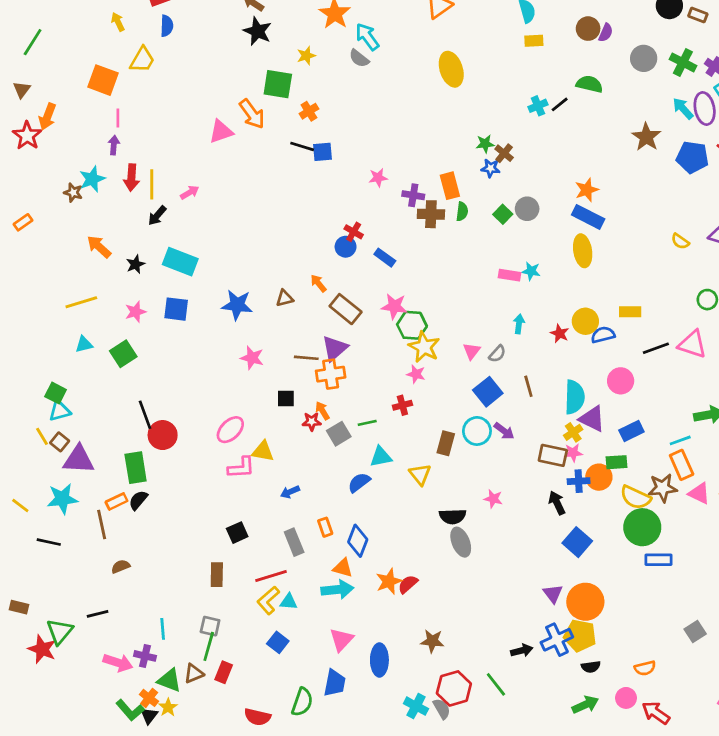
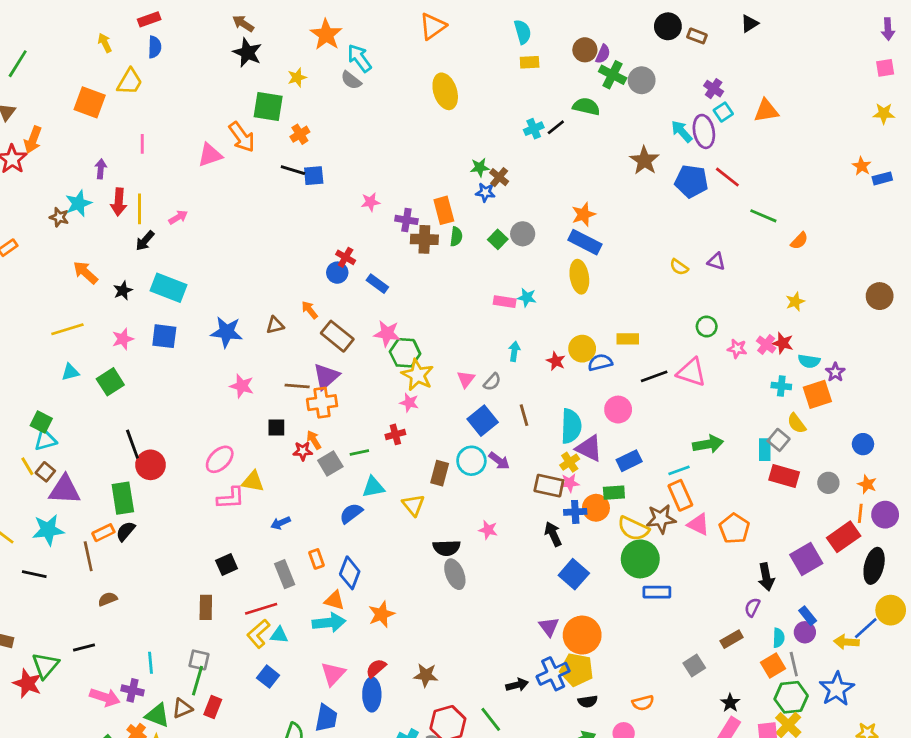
green cross: (683, 62) -> (613, 75), moved
pink line: (118, 118) -> (142, 144), moved
red semicircle: (408, 584) -> (376, 668), moved

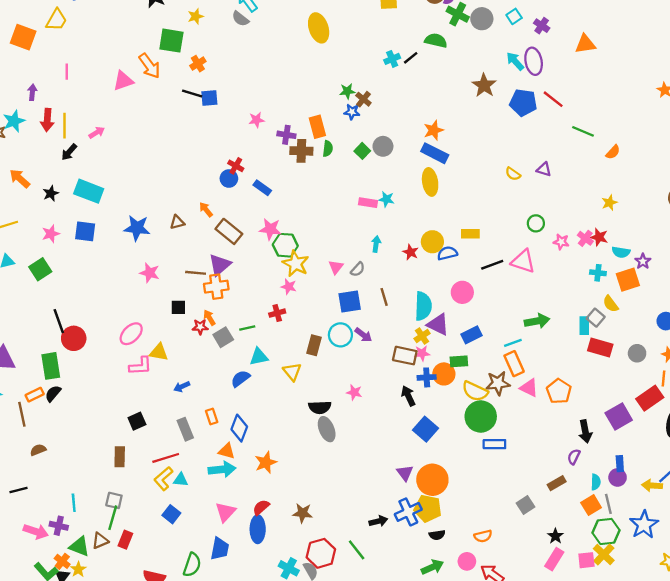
cyan square: (723, 112) -> (514, 16), moved
blue square: (483, 421) -> (350, 302), turned 30
blue rectangle: (808, 616) -> (620, 464), turned 35

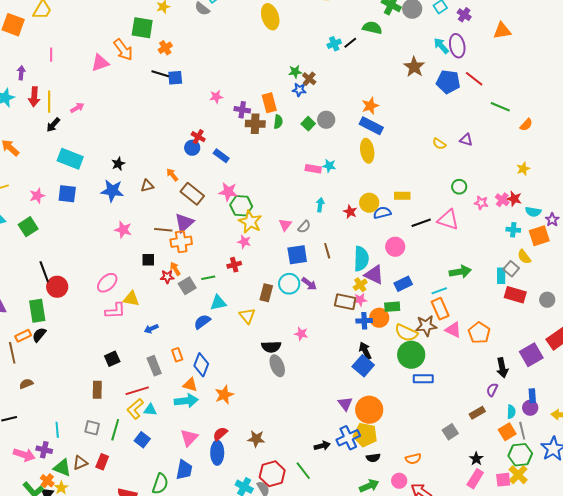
black star: (51, 193) -> (118, 164), moved
black arrow: (408, 396) -> (365, 351), moved
green line: (113, 518) -> (115, 430), moved

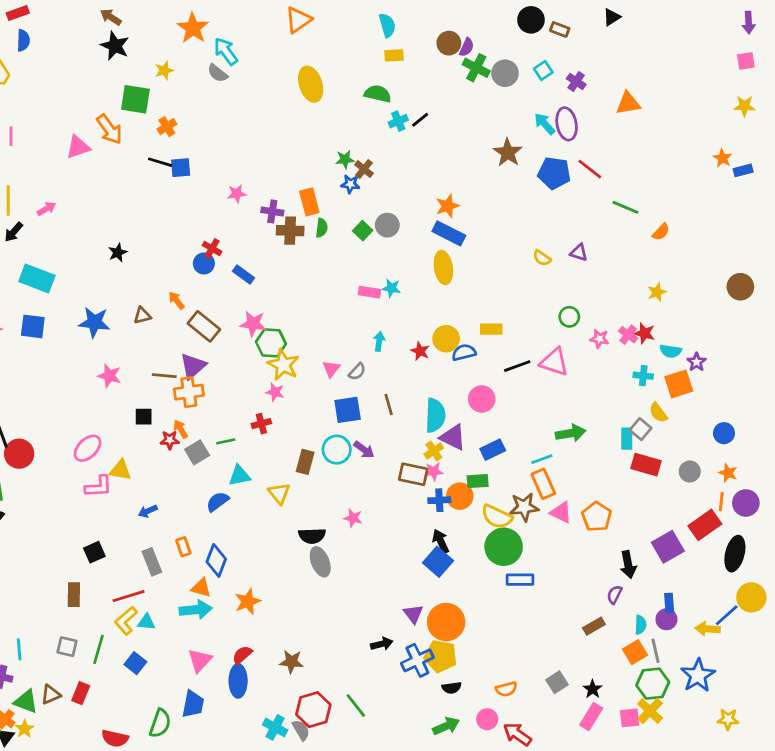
green semicircle: (372, 28) -> (378, 94), moved
black star: (118, 164) -> (118, 253), moved
gray square: (450, 432) -> (557, 682), moved
black arrow: (322, 446) -> (382, 644), moved

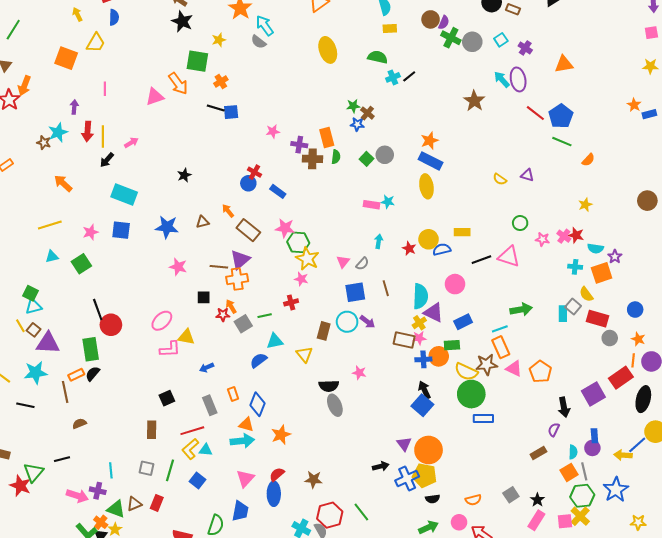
blue pentagon: (554, 173) -> (561, 116), moved, turned 30
red rectangle: (646, 465) -> (597, 319), moved

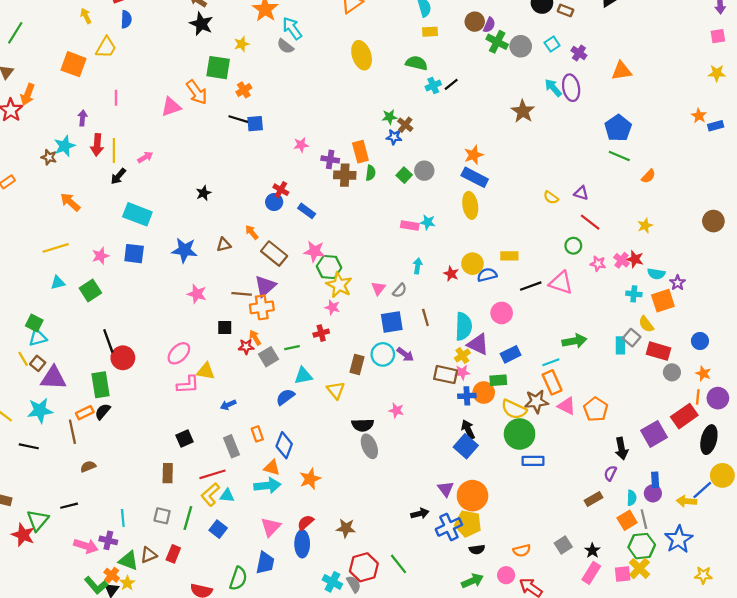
red line: (535, 113) -> (590, 222), moved

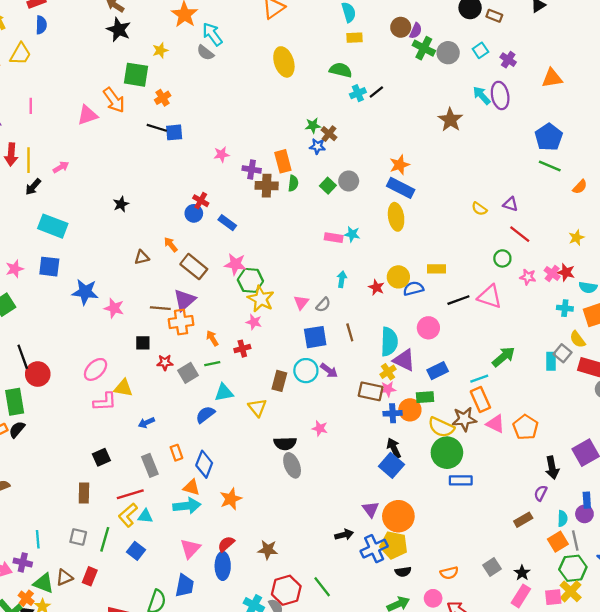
blue star: (184, 250) -> (85, 292), moved
orange arrow: (255, 338) -> (212, 338), moved
green arrow: (574, 341) -> (504, 357), turned -30

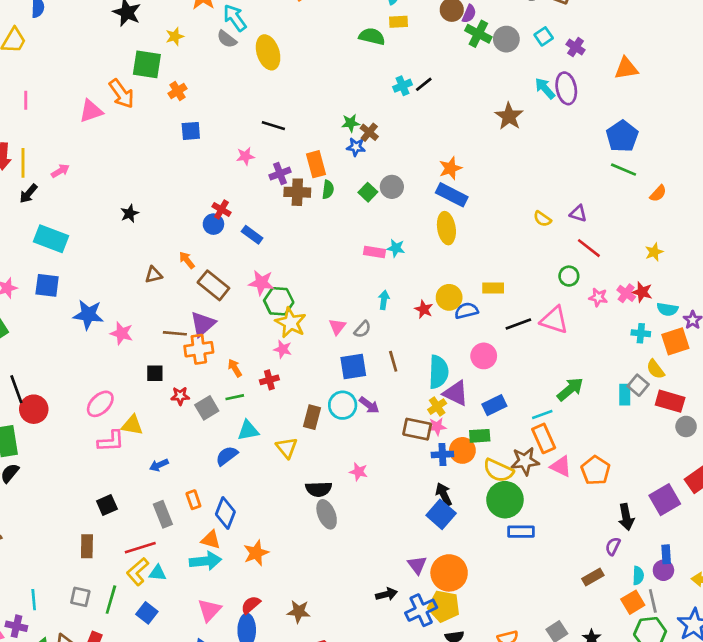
yellow ellipse: (284, 62) -> (268, 52), moved
green semicircle: (341, 70) -> (372, 36), moved
black line: (157, 128) -> (273, 126), moved
purple cross: (252, 169) -> (280, 174), turned -30

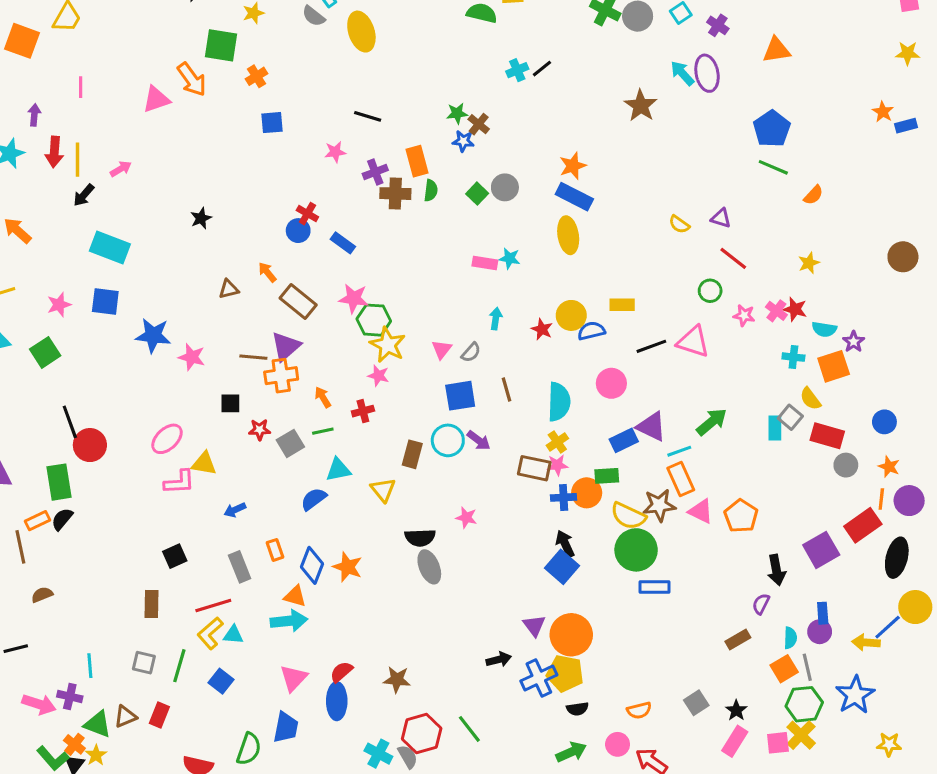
purple triangle: (456, 393) -> (651, 427), moved
orange star: (256, 553) -> (348, 567), moved, turned -30

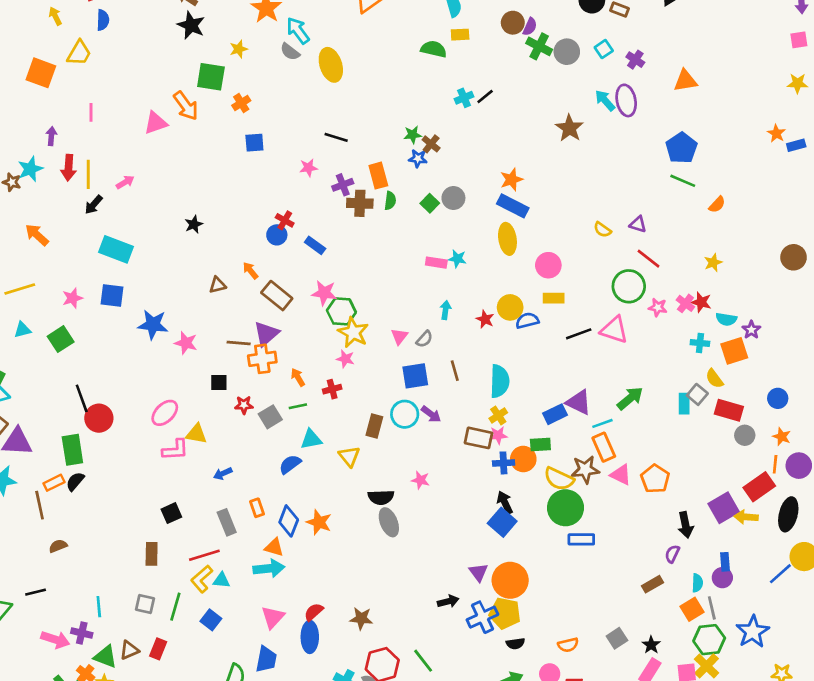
green circle: (710, 291) -> (629, 286), size x1.6
pink circle: (611, 383) -> (548, 265), moved
yellow arrow: (866, 643) -> (746, 517), moved

